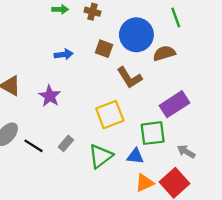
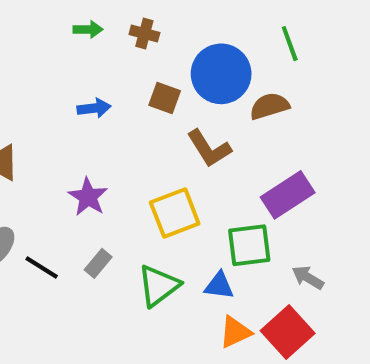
purple star: (50, 96) -> (88, 197), moved

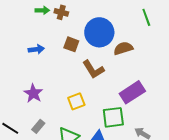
green arrow: (88, 29) -> (42, 10), moved
green line: (290, 44) -> (146, 17), moved
yellow square: (175, 213) -> (76, 101), size x0.7

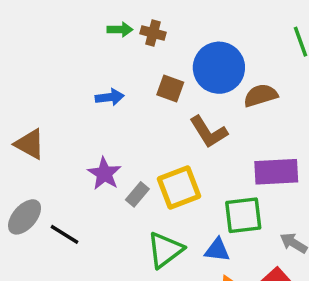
purple rectangle: (132, 92) -> (276, 172), turned 30
yellow square: (76, 101) -> (179, 187), size x1.4
gray rectangle: (38, 126) -> (137, 194), moved

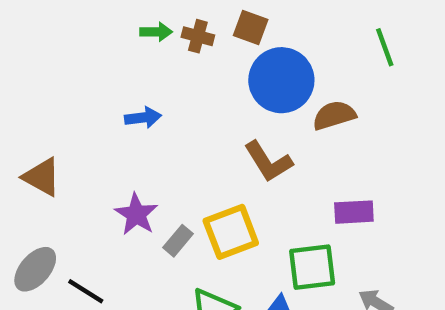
brown square: (170, 89) -> (251, 27), moved
purple rectangle: (276, 172) -> (354, 212), size x0.7

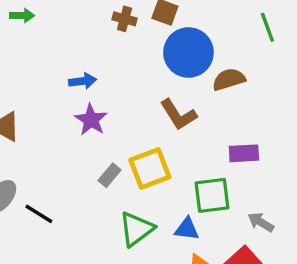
green arrow: (156, 32) -> (22, 16), moved
purple star: (136, 214) -> (91, 120), moved

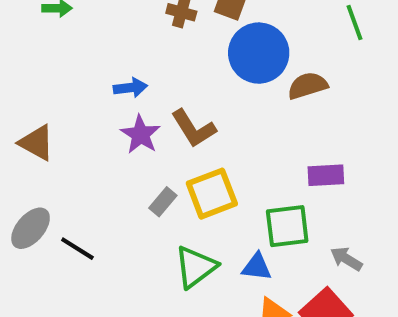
brown L-shape: (178, 115) -> (193, 128), moved

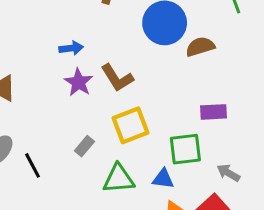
gray rectangle: (163, 202) -> (84, 146), moved
black line: (77, 249) -> (32, 165), turned 30
green triangle: (196, 267) -> (119, 179), turned 32

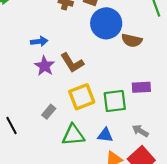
brown semicircle: (200, 47) -> (132, 40), turned -150
green square: (185, 149) -> (115, 101), moved
gray arrow: (228, 173) -> (140, 131), moved

